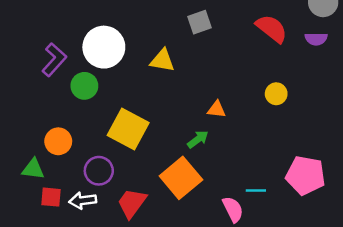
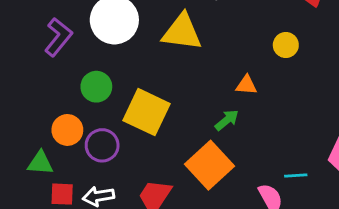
yellow triangle: (162, 60) -> (182, 32), size x1.4
green circle: (84, 86) -> (96, 87), moved
yellow circle: (276, 94) -> (286, 45), moved
purple circle: (99, 171) -> (102, 145), moved

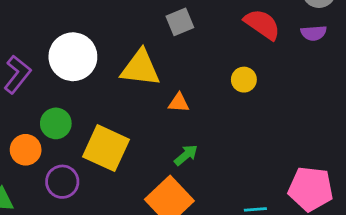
orange triangle: (246, 85) -> (179, 103), moved
orange circle: (67, 130) -> (26, 150), moved

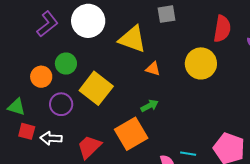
red semicircle: (262, 24) -> (222, 29), turned 52
yellow circle: (244, 80) -> (201, 63), size x1.8

